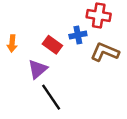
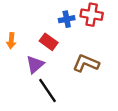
blue cross: (78, 35) -> (67, 19), moved
brown L-shape: (105, 52) -> (86, 63), moved

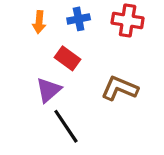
blue cross: (67, 19) -> (79, 19), moved
orange arrow: (11, 41) -> (39, 22), moved

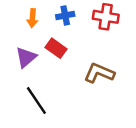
purple triangle: (49, 90) -> (26, 57), moved
black line: (66, 126) -> (36, 101), moved

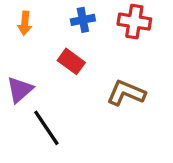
orange arrow: (32, 18) -> (25, 23), moved
purple triangle: (26, 57) -> (20, 90), moved

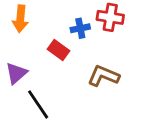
blue cross: (83, 20) -> (80, 28), moved
orange arrow: (25, 23) -> (20, 19), size x1.4

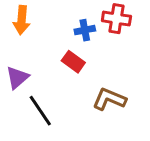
red rectangle: (59, 50) -> (73, 62), moved
brown L-shape: (103, 76) -> (109, 99), moved

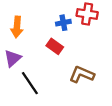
orange arrow: (22, 20) -> (17, 27), moved

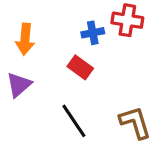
brown L-shape: (82, 74) -> (135, 122), moved, turned 50
black line: (30, 83) -> (74, 121), moved

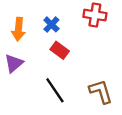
blue cross: (93, 33) -> (51, 24), moved, turned -35

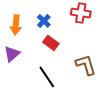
brown L-shape: (101, 91) -> (86, 65), moved

